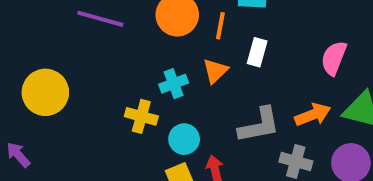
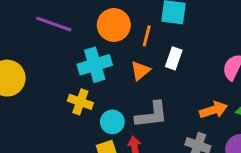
cyan cross: (174, 84) -> (95, 65), moved, size x1.5
gray L-shape: (259, 125) -> (152, 115), moved

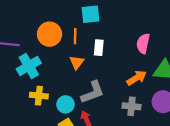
cyan cross: (95, 65) -> (29, 66), moved

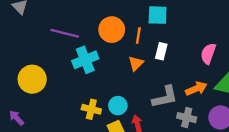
gray L-shape: (93, 92) -> (165, 97), moved
yellow cross: (39, 96) -> (91, 109), moved

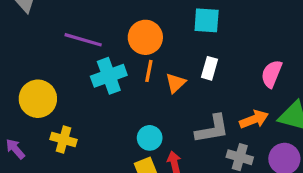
orange line: (138, 36) -> (149, 71), moved
yellow cross: (91, 109) -> (63, 140), moved

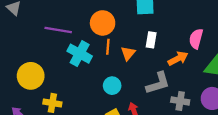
cyan cross: (109, 76) -> (80, 54), turned -35
orange arrow: (254, 119) -> (178, 59), moved
cyan circle: (150, 138) -> (112, 86), moved

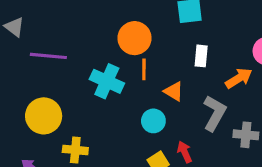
purple line: (58, 30) -> (48, 56), moved
orange triangle: (128, 53) -> (174, 91), moved, turned -35
gray L-shape: (158, 83) -> (215, 113), turned -40

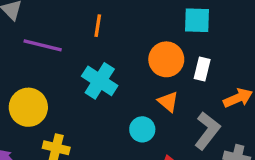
orange circle: (135, 38) -> (166, 59), moved
orange line: (144, 69) -> (98, 26), moved

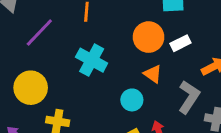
purple line: (43, 45) -> (39, 33), turned -56
white rectangle: (202, 69) -> (181, 43), turned 54

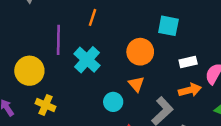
purple line: (39, 33) -> (58, 40), moved, turned -56
white rectangle: (181, 43) -> (188, 62), moved

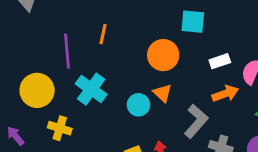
orange line: (92, 17) -> (103, 34), moved
cyan cross: (87, 60) -> (91, 89), moved
cyan circle: (113, 102) -> (138, 105), moved

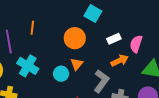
cyan square: (193, 22) -> (93, 13), turned 30
orange triangle: (163, 93) -> (77, 64), turned 32

